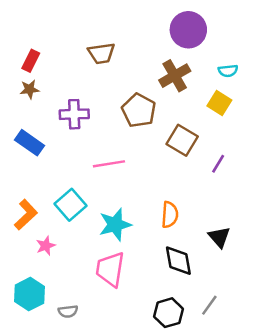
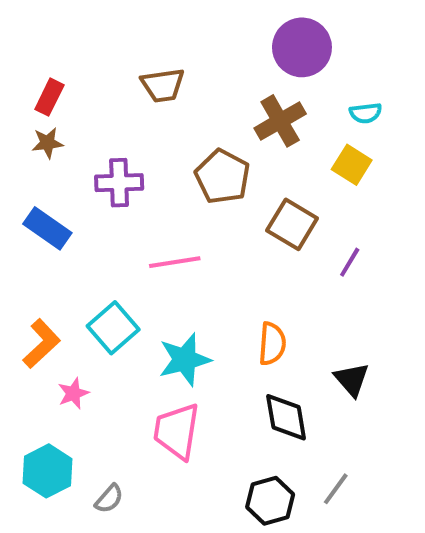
gray semicircle: (68, 311) -> (109, 499), turned -42

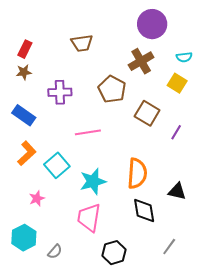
orange L-shape: (42, 344) -> (27, 153), moved
orange semicircle: (272, 344) -> (137, 173), size x1.4
black triangle: (352, 379) -> (177, 191), turned -36
black hexagon: (270, 501) -> (114, 253), moved

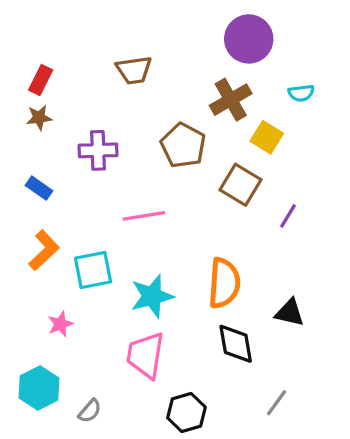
yellow square: (177, 83) -> (267, 137), moved
blue rectangle: (24, 115) -> (39, 188), size x0.7
cyan square: (57, 165) -> (93, 270), turned 30

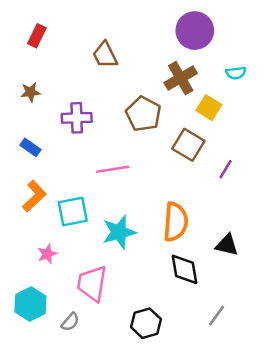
brown trapezoid: (134, 70) -> (105, 55), turned 72
red rectangle: (41, 80) -> (37, 36), moved
pink trapezoid: (146, 355) -> (92, 283), moved

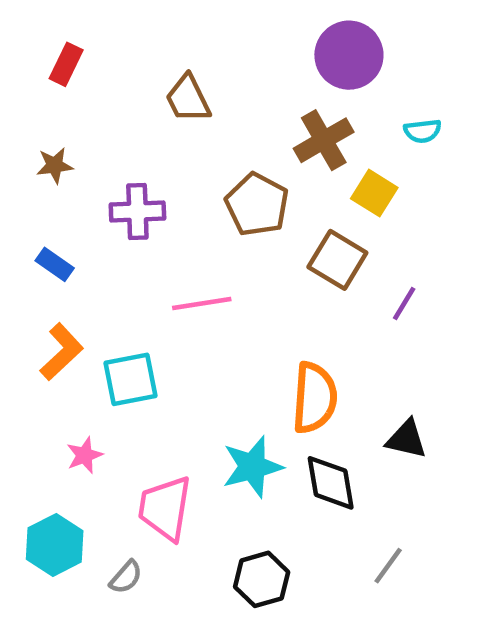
cyan star: (119, 232) -> (252, 467), moved

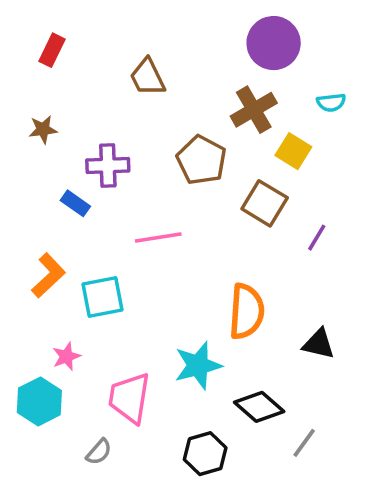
blue rectangle: (55, 264) -> (75, 203), moved
black diamond: (331, 483) -> (259, 407), moved, turned -39
cyan hexagon: (55, 545) -> (39, 401), moved

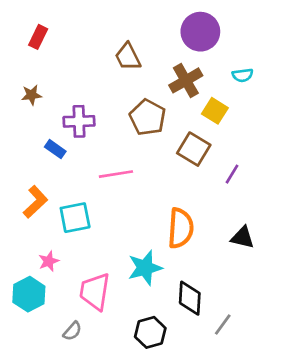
brown trapezoid: (147, 77) -> (128, 57), moved
black triangle: (319, 344) -> (243, 237), moved
black diamond: (259, 407) -> (190, 298), turned 52

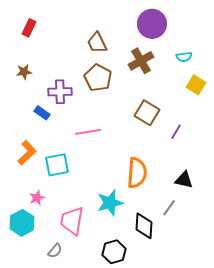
yellow square: (215, 111) -> (196, 85), moved
brown pentagon: (148, 117) -> (98, 78), moved
gray line: (223, 324) -> (169, 208), moved

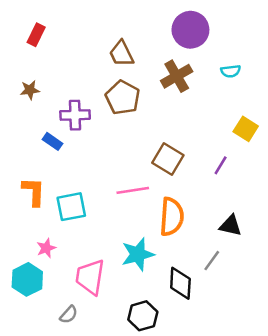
yellow square: (196, 85) -> (246, 129), moved
brown square: (147, 113) -> (168, 159), moved
pink line: (88, 132) -> (133, 190), moved
orange L-shape: (27, 153) -> (34, 192), turned -45

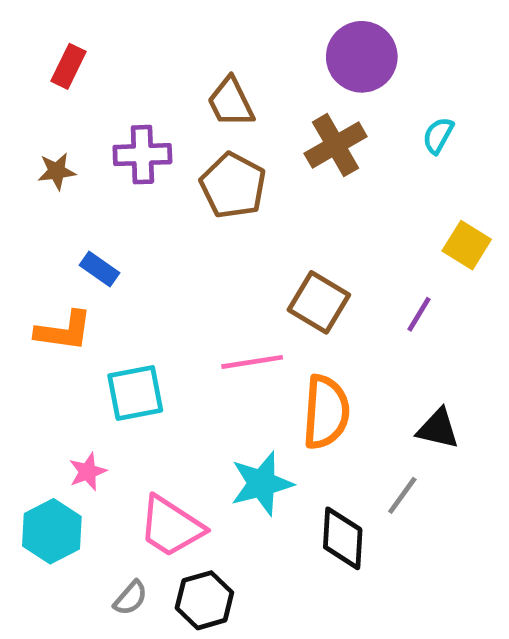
cyan semicircle: (231, 71) -> (438, 135), turned 126
purple cross: (75, 115) -> (142, 155), moved
orange L-shape: (34, 192) -> (64, 331), moved, turned 96
pink trapezoid: (90, 277) -> (171, 526), turned -66
black hexagon: (143, 316) -> (204, 600), moved

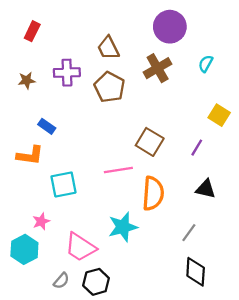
black triangle: (438, 429) -> (206, 189), moved
black diamond: (343, 538) -> (196, 272), moved

